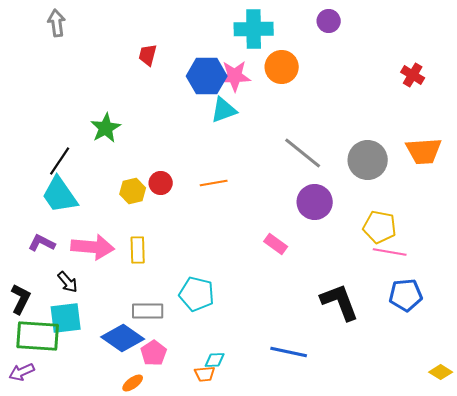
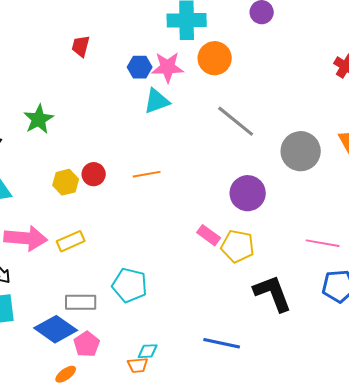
blue hexagon: (207, 76) -> (140, 67), size x0.6
gray line: (303, 153) -> (236, 121), moved
yellow pentagon: (380, 227) -> (238, 246), moved
yellow rectangle: (138, 250) -> (71, 241), turned 68

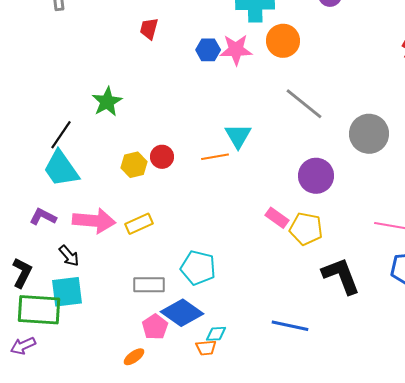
cyan triangle: (157, 101) -> (238, 136), moved, turned -40
blue diamond: (56, 329) -> (182, 313), moved

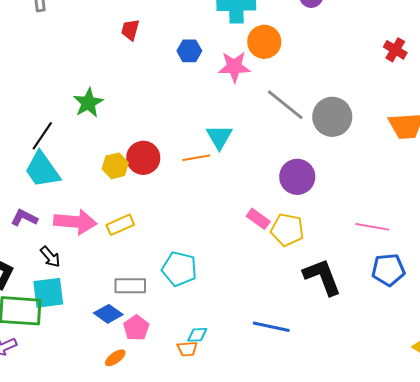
pink star: (236, 50) -> (234, 67), moved
gray circle: (369, 134) -> (332, 117), moved
red circle: (162, 157) -> (143, 158), size x1.4
blue diamond: (182, 313) -> (108, 314), moved, size x0.7

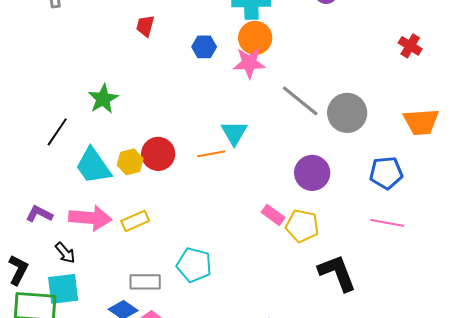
orange circle: (264, 42) -> (255, 38), moved
cyan trapezoid: (42, 170) -> (93, 166), moved
blue pentagon: (388, 270) -> (386, 173), moved

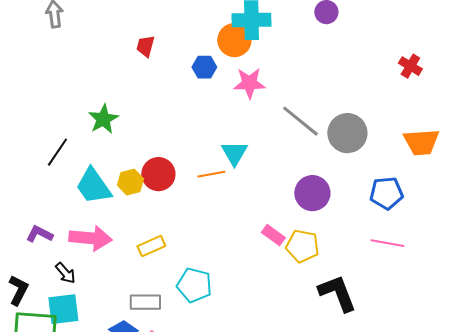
orange circle: (255, 38) -> (234, 40), moved
yellow rectangle: (135, 221) -> (151, 246), moved

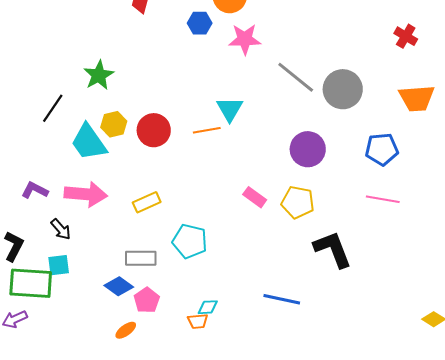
red cross: (410, 66) -> (406, 36), moved
yellow hexagon: (130, 182) -> (114, 124), moved
pink rectangle: (273, 235) -> (255, 197), moved
cyan square: (63, 309) -> (59, 265), size x0.7

